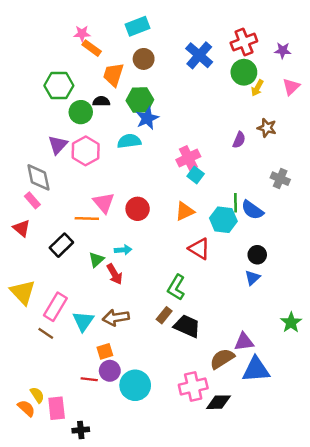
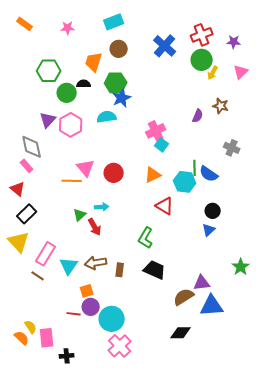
orange rectangle: (92, 48) -> (25, 24), moved
black rectangle: (61, 245) -> (27, 214), moved
brown rectangle: (164, 315) -> (120, 270), moved, turned -32
pink cross: (193, 386) -> (120, 346), moved, turned -30

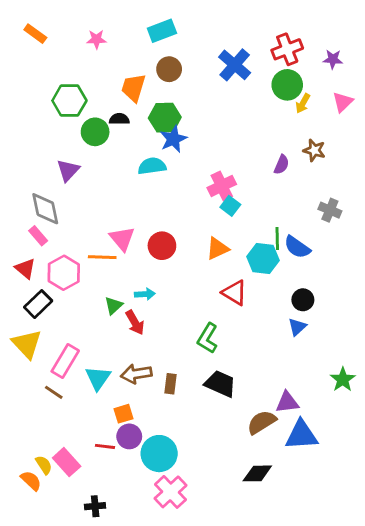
pink hexagon: (71, 125) -> (64, 273), moved
pink rectangle: (47, 338) -> (67, 462), moved, turned -36

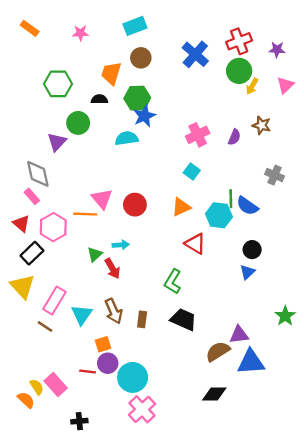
green circle: (95, 132) -> (78, 123), moved
pink cross: (222, 186) -> (198, 135), moved
brown arrow: (136, 374) -> (114, 311), turned -105

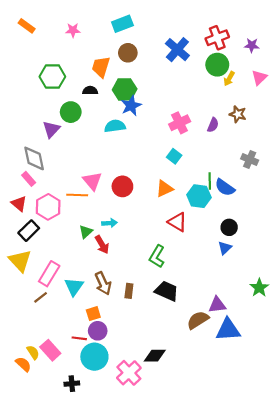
brown line: (45, 327) -> (41, 297), turned -72
cyan circle: (133, 377) -> (94, 357), moved
black diamond: (214, 394) -> (155, 356), moved

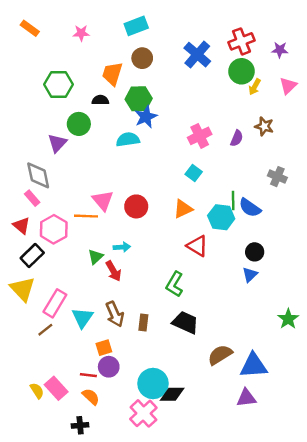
purple triangle: (217, 305) -> (246, 398), moved
cyan circle: (94, 357) -> (153, 383), moved
orange semicircle: (23, 364) -> (91, 397), moved

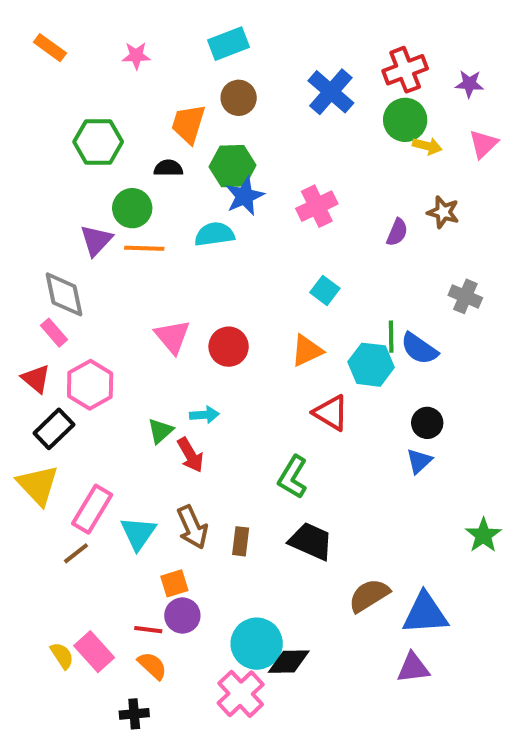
yellow arrow: (255, 87) -> (427, 146), turned -105
pink cross: (200, 136) -> (317, 206), moved
orange line: (86, 216) -> (144, 248), moved

